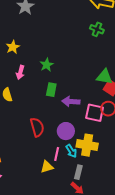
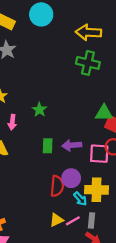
green cross: (97, 29) -> (88, 63), size x1.5
green rectangle: (51, 90) -> (48, 146), moved
red semicircle: (37, 127) -> (57, 186), moved, turned 30
pink line: (57, 154) -> (73, 221), moved, turned 56

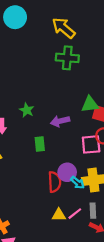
yellow arrow: (89, 32) -> (64, 28), turned 45
purple arrow: (72, 145) -> (60, 121), moved
cyan arrow: (80, 199) -> (77, 183), moved
yellow triangle: (56, 220) -> (59, 215), turned 32

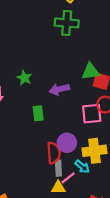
cyan arrow: (77, 183) -> (82, 167), moved
gray rectangle: (93, 211) -> (58, 168), moved
pink line: (75, 214) -> (68, 178), moved

